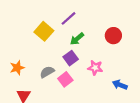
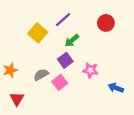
red circle: (113, 36) -> (106, 23), moved

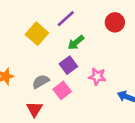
red triangle: (17, 99) -> (34, 109), moved

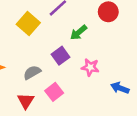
green arrow: (76, 42) -> (79, 32), moved
pink square: (62, 90) -> (54, 92), moved

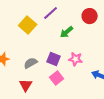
purple square: (60, 56) -> (54, 59), moved, turned -32
pink square: (54, 92) -> (57, 78), moved

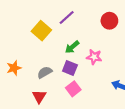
green arrow: (67, 32) -> (72, 47), moved
pink star: (76, 59) -> (94, 57), moved

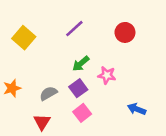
yellow square: (41, 31) -> (24, 38), moved
purple square: (70, 68) -> (78, 88), turned 32

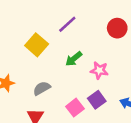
yellow square: (24, 38) -> (37, 45), moved
purple square: (78, 88) -> (97, 100), moved

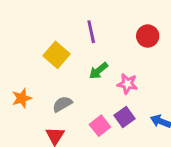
purple line: (67, 24) -> (91, 32), turned -60

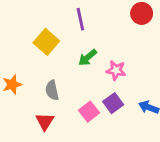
red circle: (148, 36) -> (142, 13), moved
gray semicircle: (62, 104) -> (52, 90), turned -72

